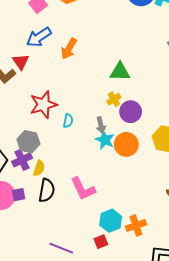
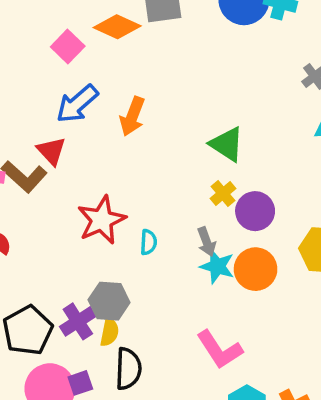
green triangle: (120, 72) -> (227, 144), turned 40
gray hexagon: (28, 142) -> (109, 301), moved
pink L-shape: (83, 189) -> (219, 350), moved

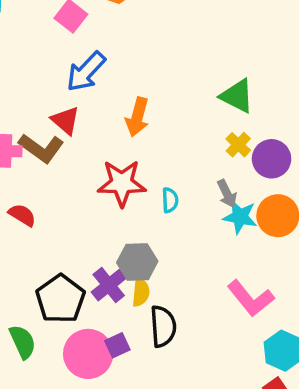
orange arrow: (132, 116) -> (137, 117), moved
red star: (102, 220) -> (122, 183), turned 30

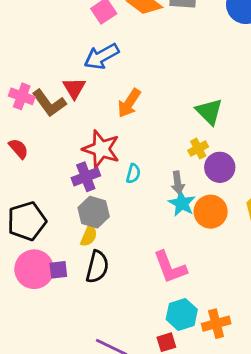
purple cross: (109, 285) -> (86, 177), moved

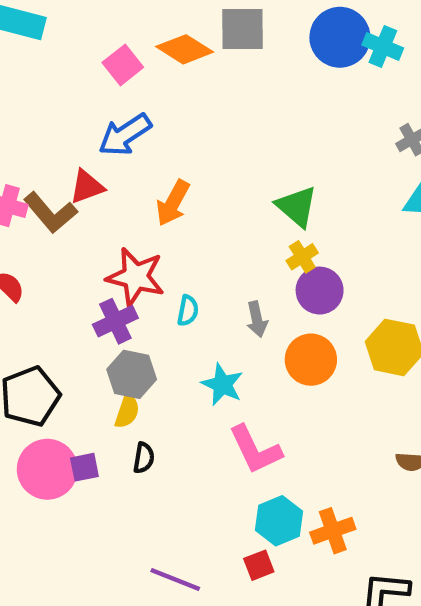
red triangle: (74, 88) -> (87, 187), turned 45
yellow cross: (198, 149) -> (302, 257), moved
cyan star: (182, 203) -> (222, 384), moved
black semicircle: (97, 267) -> (144, 458), size x0.6

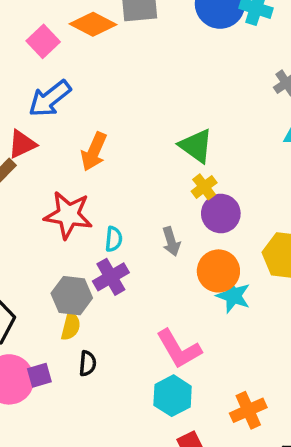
purple cross: (115, 321) -> (111, 277), moved
cyan star: (222, 384) -> (233, 296), moved
cyan hexagon: (279, 521) -> (173, 396), moved

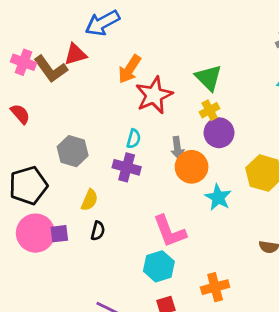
red star: (68, 215) -> (154, 95), moved, turned 30
orange circle: (218, 271) -> (192, 167), moved
purple cross: (111, 277) -> (127, 167), turned 36
gray hexagon: (72, 296) -> (73, 151), moved

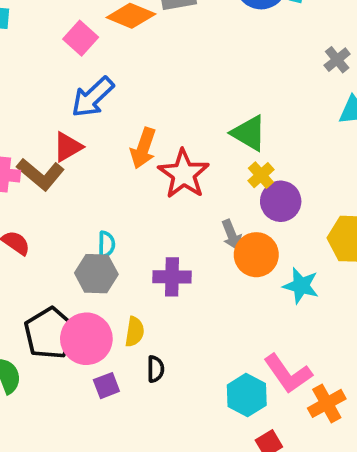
cyan semicircle: (134, 139) -> (106, 244), moved
pink L-shape: (170, 231) -> (288, 374), moved
pink circle: (35, 233) -> (86, 339), moved

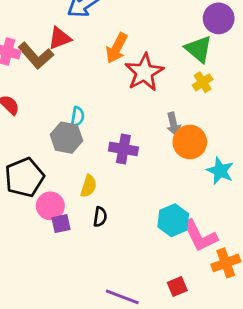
purple circle: (281, 201) -> (219, 18), moved
pink circle: (86, 339) -> (50, 206), moved, size x0.7
cyan hexagon: (247, 395) -> (173, 220), moved

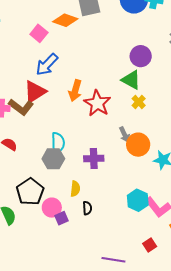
red triangle: (60, 38) -> (35, 92), size x1.4
cyan semicircle: (78, 117) -> (58, 143), size x1.5

